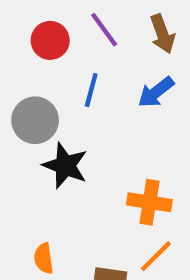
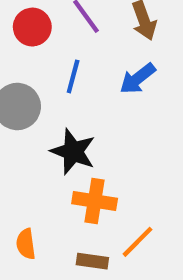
black star: (65, 166) -> (73, 152), moved
orange cross: (149, 202) -> (95, 201), moved

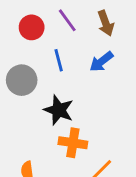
blue line: (73, 76) -> (59, 60), turned -30

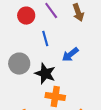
blue arrow: (101, 62) -> (70, 55), moved
gray circle: (22, 80) -> (19, 64), moved

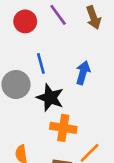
blue line: (45, 39) -> (41, 63), moved
blue arrow: (70, 55) -> (83, 73), turned 144

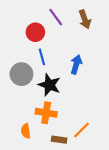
red circle: (25, 21) -> (35, 32), moved
orange cross: (63, 128) -> (46, 113), moved

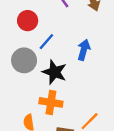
red circle: (35, 32) -> (28, 21), moved
blue line: (42, 57) -> (46, 42), turned 56

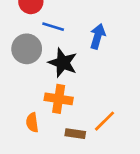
blue line: (46, 42) -> (53, 27), turned 66

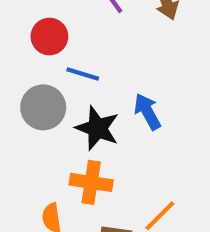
blue arrow: (98, 36) -> (147, 112), moved, turned -45

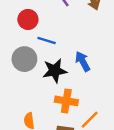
black star: (97, 128) -> (55, 71), turned -30
orange cross: (91, 182) -> (66, 101), moved

